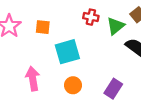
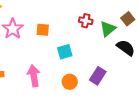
cyan square: (67, 52) -> (65, 52), size x0.7
purple rectangle: (113, 89) -> (98, 76), moved

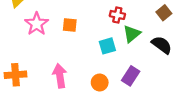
green triangle: (108, 29) -> (132, 34), moved
cyan square: (65, 52) -> (107, 46), moved

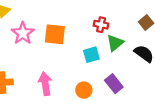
orange square: (70, 25) -> (55, 34), size x1.5
purple rectangle: (131, 76) -> (114, 84), turned -72

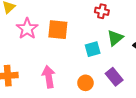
red cross: (101, 25) -> (102, 11), moved

